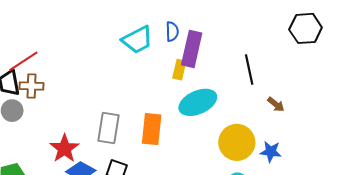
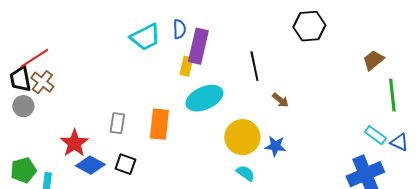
brown cross: (32, 86) -> (42, 82), turned 35
gray rectangle: (109, 128) -> (117, 123), size x0.7

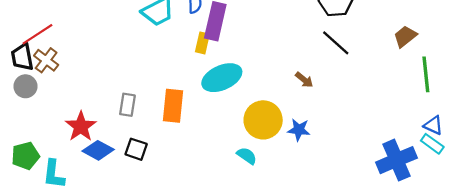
black line: (254, 66) -> (336, 43), moved, turned -36
cyan rectangle: (375, 135) -> (432, 144), moved
cyan semicircle: (245, 173) -> (247, 156), moved

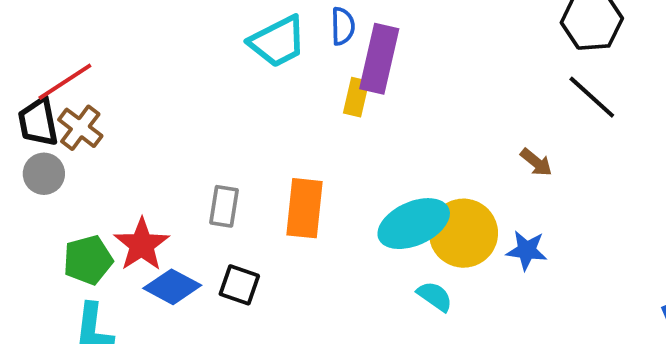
cyan ellipse: (222, 78) -> (414, 224), moved
green pentagon: (25, 156) -> (88, 260), moved

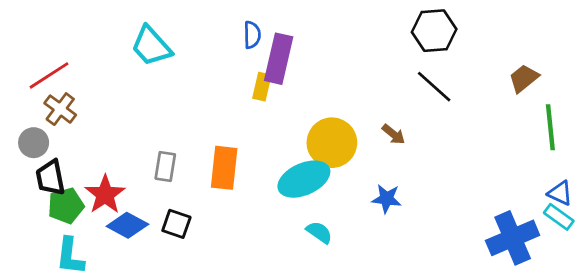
cyan trapezoid: (278, 42) -> (151, 46), moved, turned 75
black trapezoid: (38, 122) -> (50, 178), moved
yellow circle: (463, 233) -> (332, 143), moved

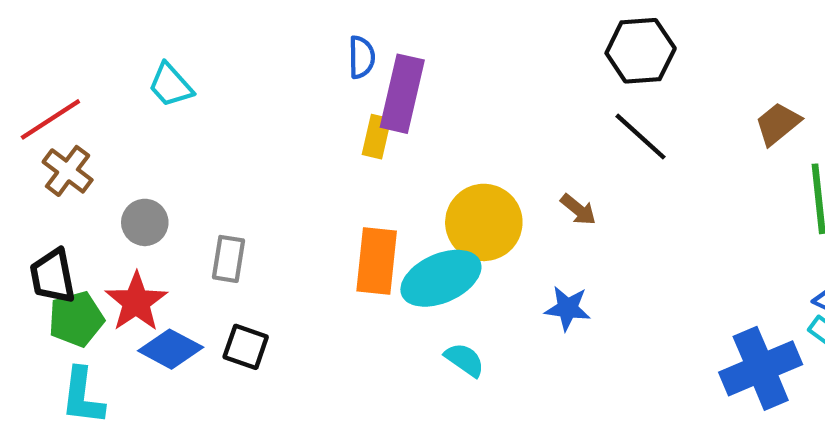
cyan trapezoid: (151, 46) -> (171, 85), moved, size x0.7
gray circle: (34, 143) -> (145, 222), moved
orange rectangle: (224, 168) -> (377, 261), moved

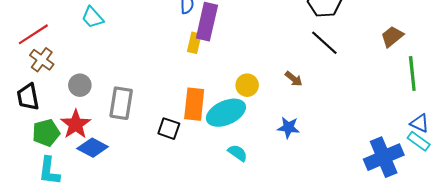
yellow circle: (484, 222) -> (247, 85), size x0.6
gray rectangle: (228, 259) -> (121, 103), size x1.4
black trapezoid: (53, 276) -> (28, 97), moved
black square: (246, 347) -> (169, 129), moved

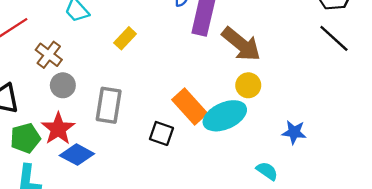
yellow rectangle: (194, 43) -> (125, 38), moved, turned 30
brown cross: (42, 60) -> (49, 55), moved
brown arrow: (294, 79) -> (241, 44), moved, size x2.0
orange rectangle: (194, 104) -> (190, 106), turned -48
cyan semicircle: (238, 153) -> (267, 171), moved

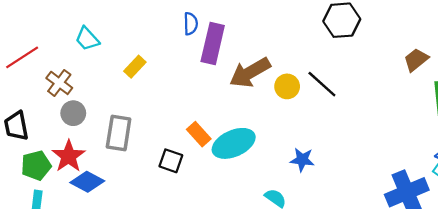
black line: (334, 38) -> (322, 84), moved
brown arrow: (241, 44) -> (250, 72), turned 111
yellow circle: (248, 85) -> (287, 86), moved
orange rectangle: (190, 106) -> (199, 134), size x0.7

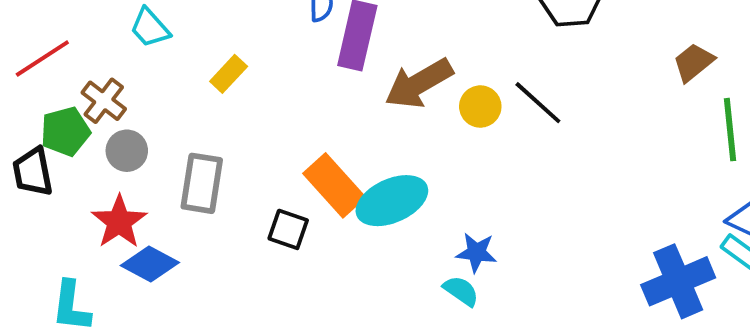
orange rectangle: (199, 134) -> (334, 185), size x1.5
blue star: (302, 160) -> (476, 252), moved
green pentagon: (36, 165) -> (65, 131), moved

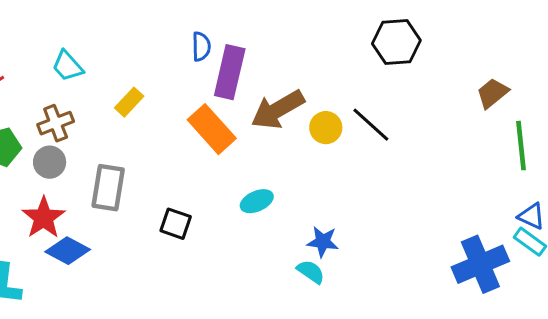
brown cross: (104, 101) -> (56, 123), moved, turned 32
orange rectangle: (334, 185) -> (212, 129), moved
cyan ellipse: (392, 201) -> (257, 201), size x0.6

